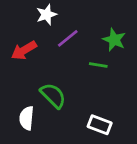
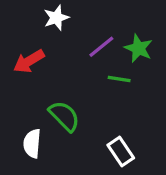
purple line: (68, 38) -> (101, 47), moved
white rectangle: (100, 125) -> (121, 152), turned 35

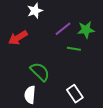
green star: (138, 48) -> (86, 30), turned -30
white semicircle: (32, 143) -> (30, 95), moved

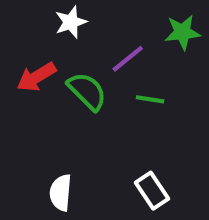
green star: (86, 30) -> (182, 32), moved
green semicircle: (40, 72) -> (87, 91), moved

